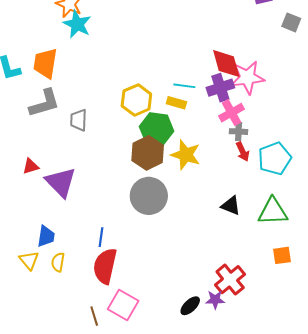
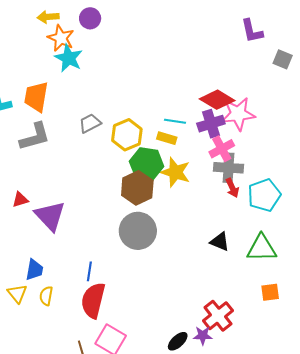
red diamond: (226, 64) -> (217, 100), turned -44
gray trapezoid: (79, 120) -> (90, 123), moved, turned 60
gray cross: (239, 132) -> (229, 168), size x1.6
yellow star: (186, 155) -> (175, 172), moved

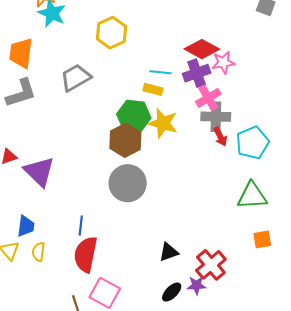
pink star: (238, 114) -> (223, 62), size x0.7
gray trapezoid: (90, 123) -> (76, 78), size x1.4
yellow hexagon: (127, 135) -> (111, 33), moved
black triangle: (220, 242) -> (169, 252), moved, turned -40

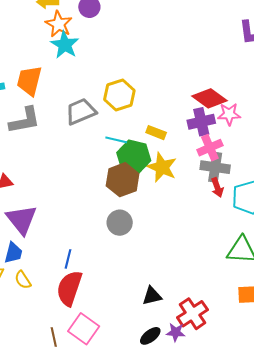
yellow hexagon: (111, 33) -> (119, 95), moved
cyan line: (161, 72) -> (116, 140), moved
purple triangle: (39, 172) -> (21, 220), moved
gray circle: (128, 183) -> (120, 223), size x0.7
yellow semicircle: (39, 252) -> (23, 280), turned -48

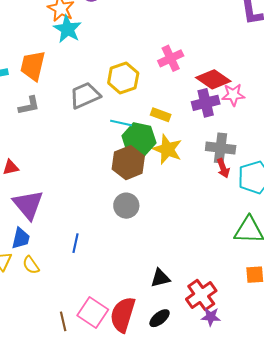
gray L-shape: (25, 120) -> (29, 106), size x0.7
pink cross: (210, 148) -> (171, 58), moved
red semicircle: (69, 288) -> (123, 315), moved
purple star: (176, 332) -> (211, 317), moved

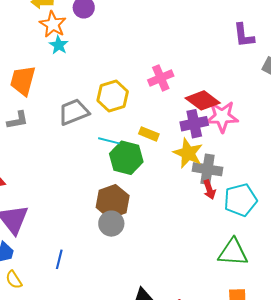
cyan star: (67, 29) -> (59, 45), size x0.7
pink star: (233, 95) -> (222, 117), size x1.4
yellow star: (167, 149) -> (188, 153), moved
brown hexagon: (128, 163) -> (113, 202), moved

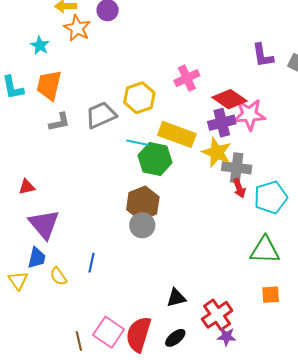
purple L-shape: (244, 35) -> (263, 55), moved
cyan star: (59, 45) -> (40, 45), moved
gray L-shape: (18, 120) -> (59, 122), moved
yellow rectangle: (149, 134) -> (177, 134), size x1.8
yellow semicircle: (14, 280) -> (58, 276), moved

